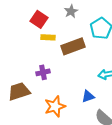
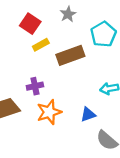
yellow rectangle: (48, 37) -> (41, 45), turned -32
orange star: (55, 106) -> (49, 112), moved

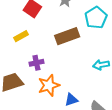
yellow rectangle: (41, 45) -> (21, 36), moved
blue triangle: (88, 114) -> (71, 100), moved

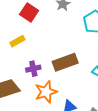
brown rectangle: (67, 36) -> (65, 62), moved

